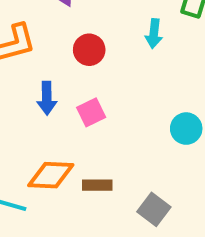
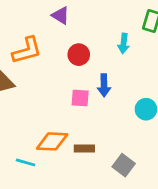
blue arrow: (47, 98) -> (104, 85), moved
pink square: (91, 112) -> (80, 98), turned 30

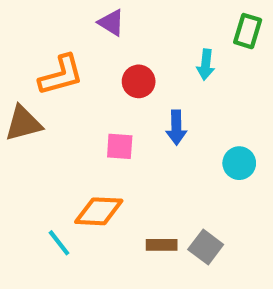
pink square: (80, 98) -> (120, 146), moved
brown rectangle: (84, 148) -> (162, 245), moved
cyan line: (26, 162) -> (59, 243), turned 36

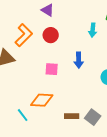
orange L-shape: (61, 75) -> (24, 35), turned -30
red circle: (139, 81) -> (51, 35), moved

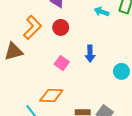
cyan arrow: (93, 30) -> (102, 12), moved, turned 104
pink square: (52, 69) -> (62, 63), turned 32

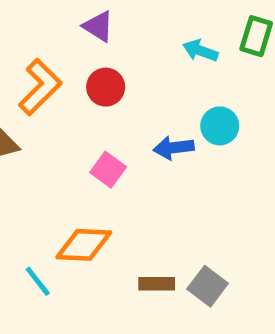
blue arrow: (90, 54) -> (174, 148), turned 84
cyan circle: (121, 71) -> (220, 126), moved

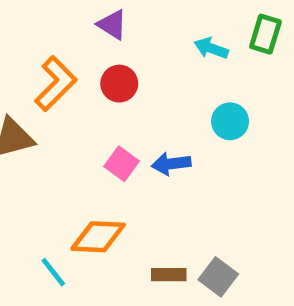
blue arrow: (174, 148) -> (171, 164), moved

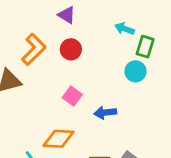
green rectangle: (265, 34) -> (145, 47), moved
blue arrow: (171, 164) -> (105, 113), moved

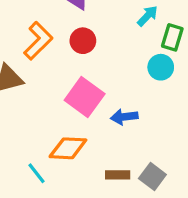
cyan arrow: (124, 29) -> (147, 16), turned 114
pink square: (72, 96) -> (85, 97), size x1.6

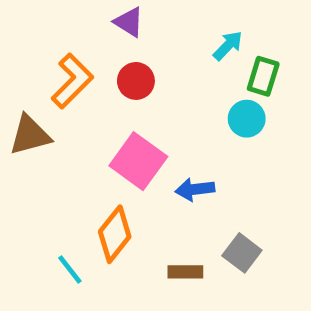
orange diamond: (68, 148) -> (115, 234), turned -54
gray square: (152, 177) -> (242, 253), moved

